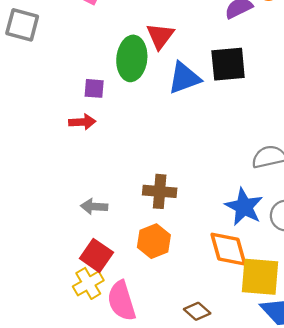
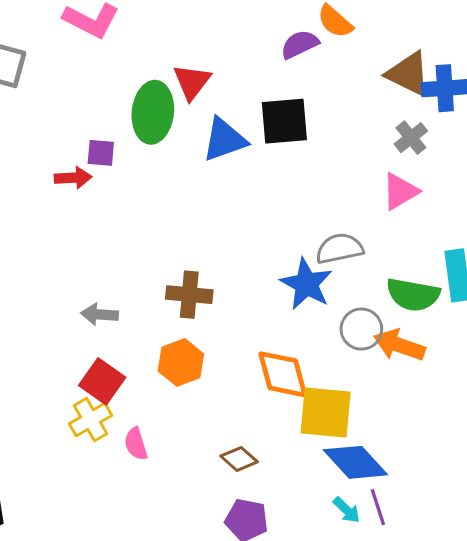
red arrow: (82, 122) -> (73, 178), moved
blue star: (244, 207) -> (306, 284), moved
pink semicircle: (122, 301) -> (136, 444), size x0.6

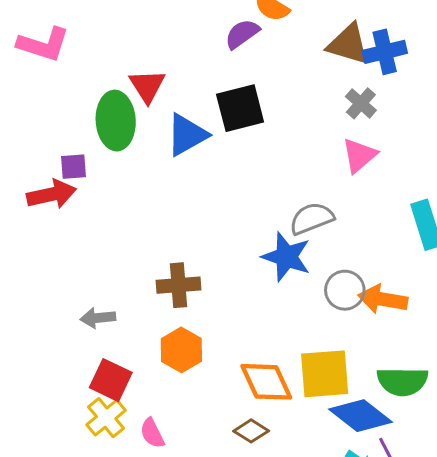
red arrow: (73, 178) -> (51, 194), size x1.4
green semicircle: (413, 295) -> (402, 381), moved
orange diamond: (283, 374) -> (266, 382), moved

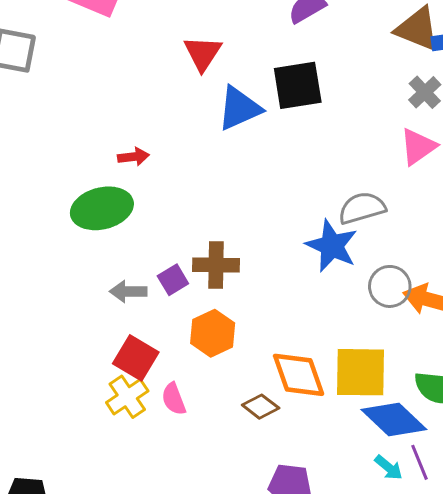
green ellipse: (116, 121) -> (102, 208), moved, turned 74
purple square: (73, 167) -> (173, 280), moved, turned -32
red arrow: (51, 194) -> (133, 157), moved, size x0.6
brown diamond: (251, 431) -> (261, 407), moved
pink semicircle: (152, 433) -> (174, 399), moved

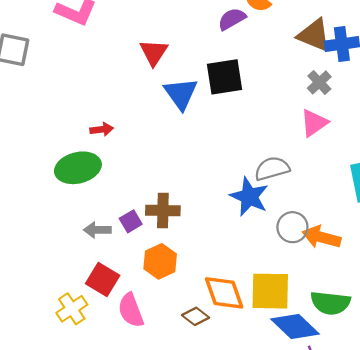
blue triangle: (239, 108) -> (181, 94), turned -42
yellow cross: (127, 397) -> (72, 309), moved
pink semicircle: (174, 399) -> (131, 310), size x1.4

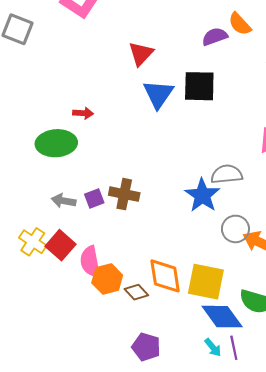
orange hexagon: (160, 261) -> (107, 279), moved
yellow cross: (72, 309) -> (33, 242), moved, turned -32
pink semicircle: (131, 310) -> (90, 262), moved

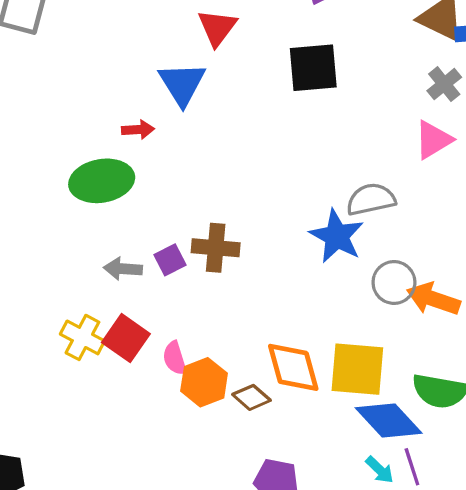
blue triangle: (158, 94) -> (182, 84), moved
pink semicircle: (90, 262) -> (175, 358), size x0.7

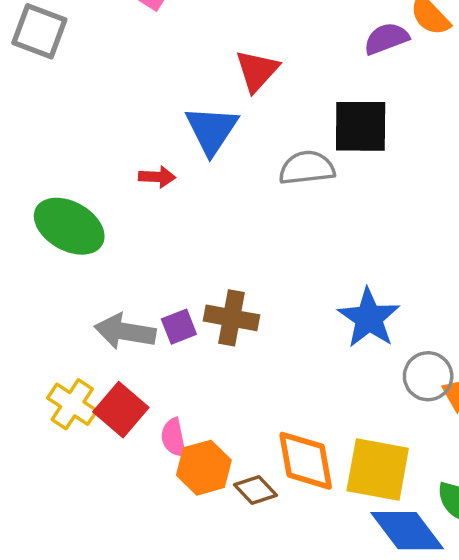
green ellipse: (102, 181) -> (69, 226), moved, turned 34
gray semicircle: (371, 199) -> (307, 168), moved
gray arrow: (123, 269) -> (125, 331), size x1.4

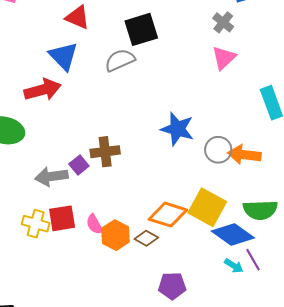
red triangle: (257, 71) -> (78, 17), turned -32
red arrow: (157, 177) -> (43, 90), size x1.8
red square: (121, 410) -> (62, 218), turned -32
orange diamond: (306, 461) -> (168, 215), turned -45
yellow square: (378, 470) -> (207, 207), turned 36

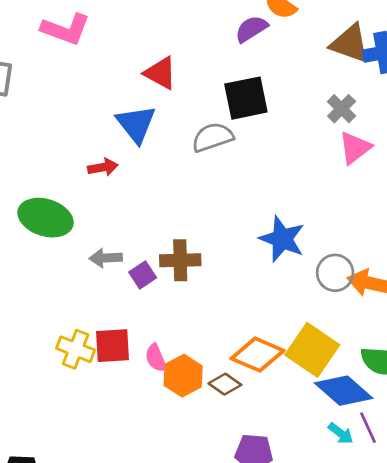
gray cross: (223, 22) -> (342, 109), moved
red arrow: (43, 90) -> (103, 167), size x0.6
gray arrow: (51, 176) -> (106, 258), moved, size x0.7

